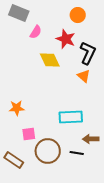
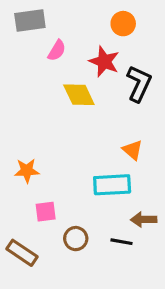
gray rectangle: (19, 13) -> (30, 20), turned -30
orange triangle: (84, 76) -> (133, 150), moved
brown circle: (48, 151) -> (76, 239), size x0.6

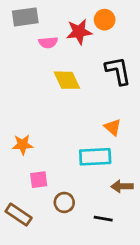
pink semicircle: (57, 50) -> (48, 43), turned 54
red star: (104, 62) -> (79, 32), moved, turned -30
black L-shape: (139, 84) -> (118, 71), turned -36
black line: (122, 242) -> (103, 219), moved

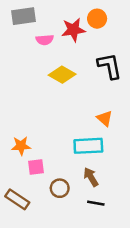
yellow diamond: (67, 80) -> (62, 75), turned -35
orange star: (23, 145) -> (21, 146), moved
brown arrow: (122, 186) -> (91, 177), moved, turned 60

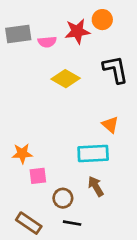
gray rectangle: (23, 16) -> (18, 34), moved
brown rectangle: (17, 199) -> (29, 223), moved
black line: (96, 203) -> (72, 223), moved

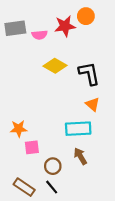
black L-shape: (115, 69) -> (89, 73), moved
black line: (72, 223) -> (52, 187), moved, turned 40

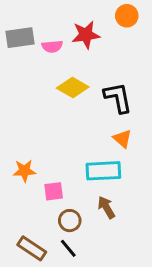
orange circle: (86, 16) -> (127, 16), moved
pink square: (32, 147) -> (54, 191), moved

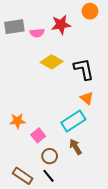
cyan rectangle: (103, 171) -> (73, 121), turned -30
pink square: (54, 191) -> (38, 135), turned -32

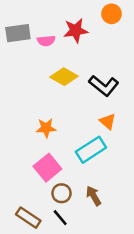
black L-shape: (84, 69) -> (104, 86), turned 140
orange star: (17, 121) -> (46, 128), moved
pink square: (38, 135) -> (47, 168), size x1.5
brown arrow: (75, 147) -> (94, 196), moved

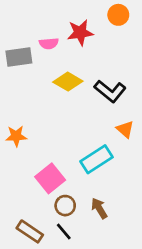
gray rectangle: (18, 33) -> (19, 57), moved
orange triangle: (108, 121) -> (125, 129), moved
orange star: (46, 128) -> (16, 136), moved

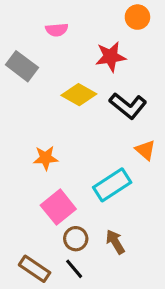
red star: (80, 33) -> (111, 57), moved
pink semicircle: (49, 43) -> (57, 30), moved
gray rectangle: (19, 57) -> (22, 66), turned 45
orange star: (16, 136) -> (46, 158), moved

